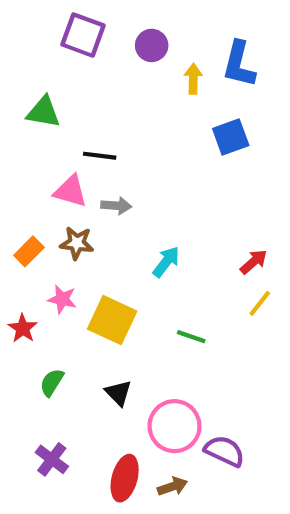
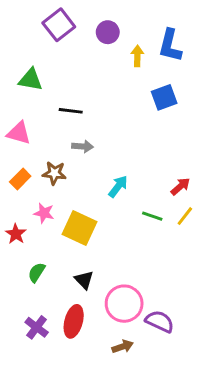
purple square: (83, 35) -> (59, 25), turned 32
pink triangle: (71, 191) -> (19, 133), moved
green line: (191, 337) -> (152, 216), moved
red ellipse: (125, 478) -> (74, 321), moved

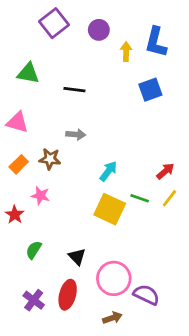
black line: (71, 111) -> (74, 90), moved
yellow square: (80, 228) -> (110, 209), moved

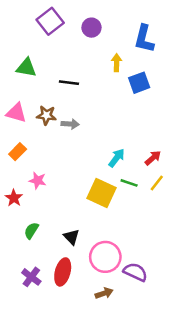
yellow arrow: (126, 52) -> (117, 63), moved
brown star: (50, 159) -> (46, 115), moved
cyan arrow: (108, 171) -> (117, 158), moved

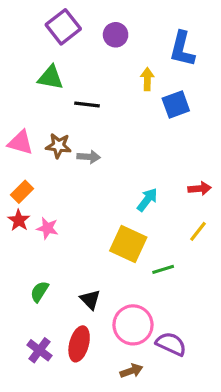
green triangle: (26, 68) -> (51, 78), moved
red arrow: (153, 158) -> (200, 189), moved, turned 36
green line: (129, 183) -> (163, 269), moved, turned -36
red star: (14, 198) -> (19, 220), moved

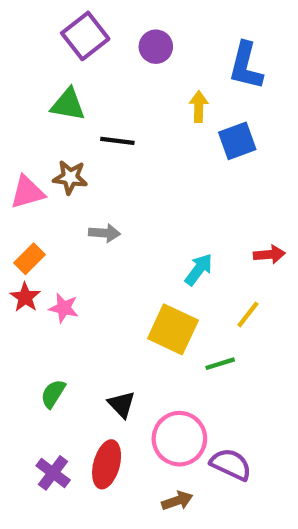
pink triangle: (20, 143) -> (27, 192), turned -32
brown star: (58, 146) -> (70, 177), moved
gray arrow: (89, 157) -> (104, 233), moved
yellow line: (198, 231) -> (248, 314), moved

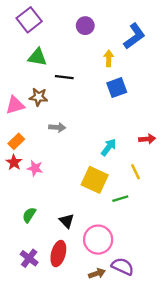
purple square: (85, 36) -> (29, 20), moved
blue L-shape: (246, 66) -> (134, 36), turned -140
blue square: (237, 141) -> (117, 88), moved
yellow line: (248, 314) -> (135, 172), turned -63
purple semicircle: (231, 464) -> (123, 266), moved

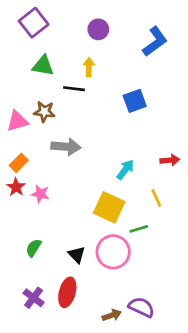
yellow arrow: (109, 58) -> (89, 67), moved
gray arrow: (57, 127) -> (66, 147), size x1.5
pink circle: (98, 240) -> (113, 252), moved

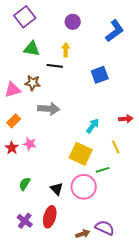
red star: (16, 187) -> (12, 148), moved

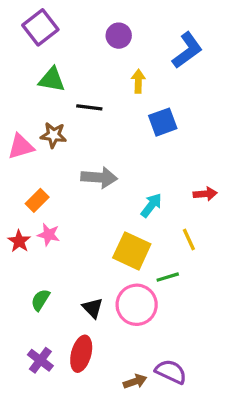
yellow arrow: (66, 50) -> (138, 81), moved
gray arrow: (49, 109) -> (99, 178), moved
orange rectangle: (14, 121) -> (37, 200), moved

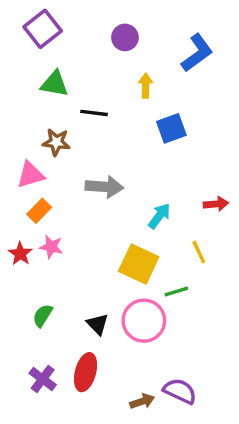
pink triangle: (21, 147) -> (31, 175), moved

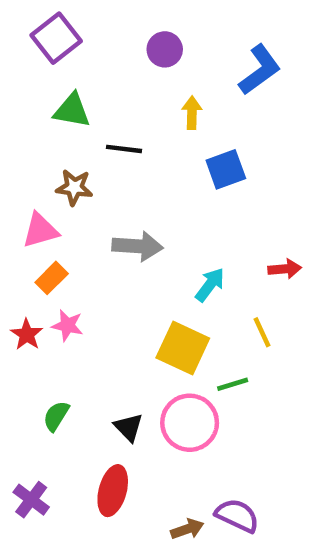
purple cross: (43, 379) -> (31, 500), moved

